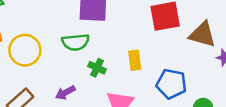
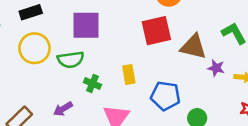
yellow circle: (25, 50) -> (34, 48), moved

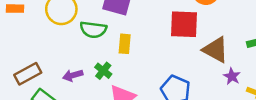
yellow rectangle: (129, 75) -> (125, 44), moved
green cross: (93, 83) -> (103, 71), moved

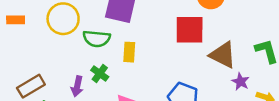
green cross: (103, 71) -> (100, 73), moved
purple arrow: (73, 75) -> (77, 86), turned -60

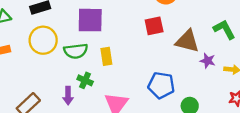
red square: (190, 30) -> (154, 26), size x0.7

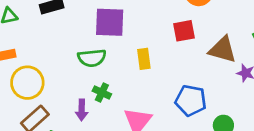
yellow circle: (43, 40) -> (27, 83), moved
yellow rectangle: (106, 56) -> (144, 59), moved

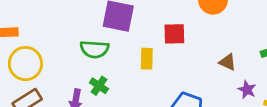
red square: (184, 31) -> (174, 34), moved
brown triangle: (223, 50) -> (228, 62), size x0.6

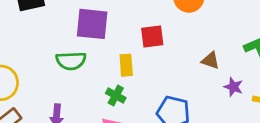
green cross: (99, 86) -> (116, 96), moved

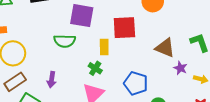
red square: (152, 36) -> (124, 28), size x1.4
brown triangle: (210, 60) -> (165, 48), size x1.5

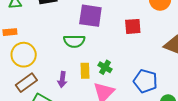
red square: (124, 28) -> (133, 26), size x0.7
yellow rectangle: (104, 47) -> (85, 71), moved

